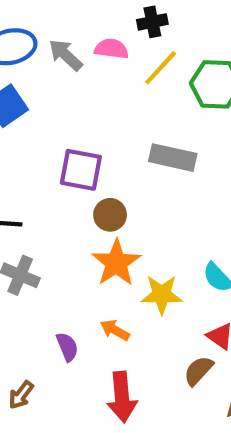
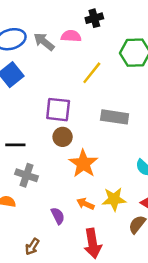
yellow line: (161, 68) -> (92, 73), moved
gray rectangle: (173, 158) -> (115, 117), moved
brown circle: (110, 215) -> (63, 137), moved
yellow star: (162, 295) -> (114, 199), moved

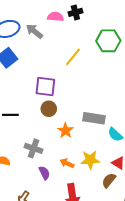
pink semicircle: (71, 36) -> (55, 17), moved
gray rectangle: (115, 117) -> (94, 118), moved
orange star: (83, 164) -> (66, 131), size x0.7
gray cross: (27, 175) -> (34, 148), moved

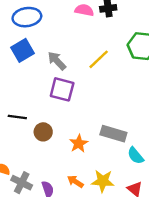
gray arrow: (34, 31) -> (57, 61), moved
brown circle: (49, 109) -> (43, 132), moved
gray cross: (34, 148) -> (22, 183), moved

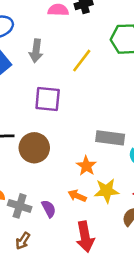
gray arrow: (57, 61) -> (36, 51), moved, turned -120
brown circle: (43, 132) -> (34, 148), size x1.5
orange star: (79, 143) -> (86, 166), moved

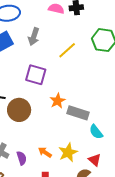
orange star: (86, 166) -> (58, 101), moved
yellow star: (107, 191) -> (68, 152), turned -30

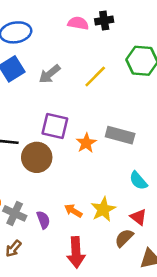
gray arrow: (34, 37) -> (50, 74), moved, turned 36
purple square: (36, 75) -> (55, 126), moved
gray rectangle: (78, 113) -> (120, 135), moved

